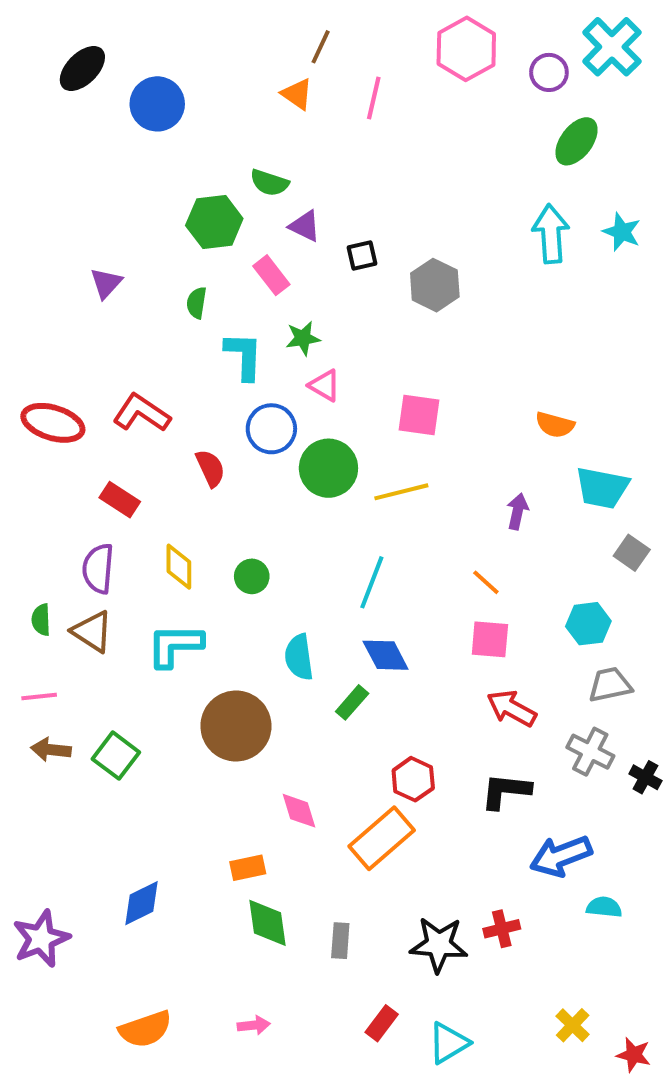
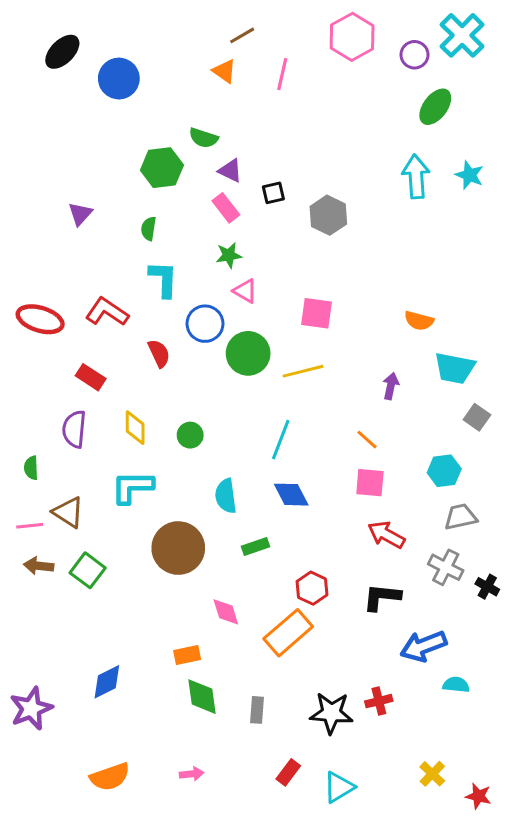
brown line: (321, 47) -> (242, 35), turned 35
pink rectangle: (271, 275) -> (226, 208), moved
cyan L-shape: (244, 356) -> (163, 279), moved
brown triangle: (92, 632) -> (68, 512), moved
green rectangle: (352, 702) -> (256, 547), moved, turned 30

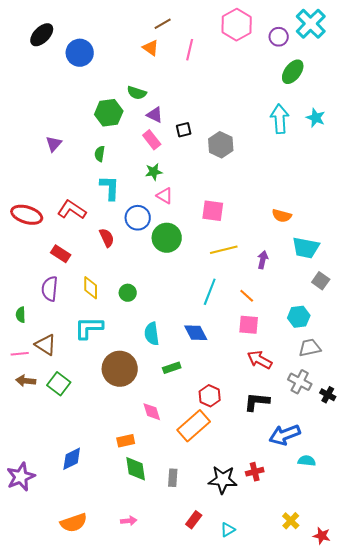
yellow line: (303, 371) -> (224, 250), moved
cyan line: (281, 440) -> (210, 292), moved
cyan triangle: (339, 787) -> (228, 530), size x0.7

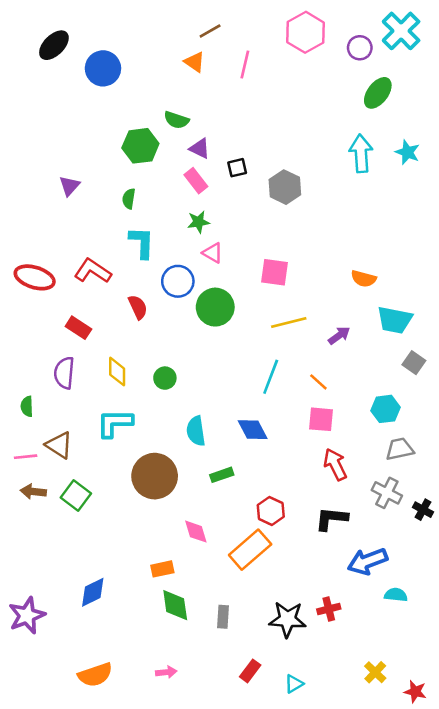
purple arrow: (263, 260) -> (339, 335), turned 42
red arrow: (260, 360) -> (335, 464), turned 35

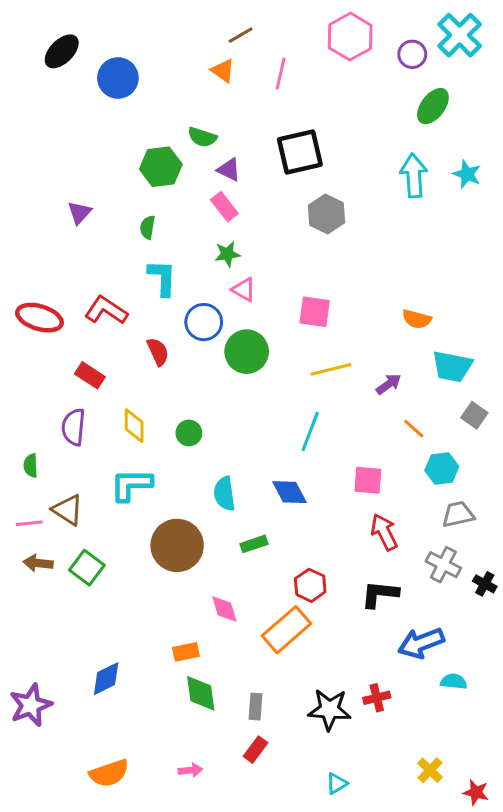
black square: (237, 168) -> (300, 152), moved, size x2.0
orange line: (318, 382) -> (414, 429), moved
red rectangle: (250, 671) -> (255, 750), moved

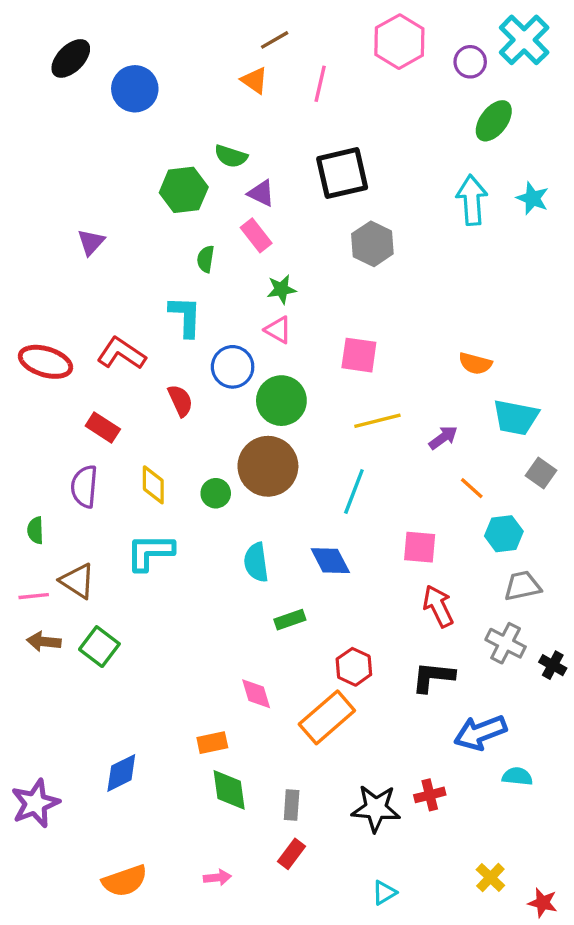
green semicircle: (148, 227) -> (206, 259), moved
green star: (227, 254) -> (281, 289), moved
brown circle: (177, 545) -> (268, 466), moved

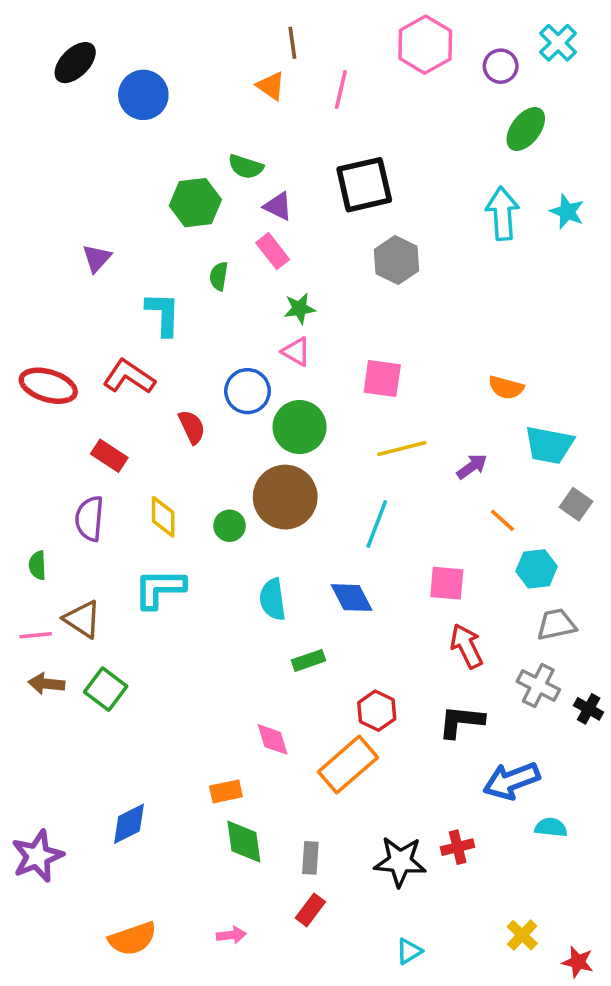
brown line: (275, 40) -> (292, 43), turned -68
cyan cross: (524, 40) -> (558, 43), size x0.7
cyan L-shape: (185, 316) -> (163, 314), moved

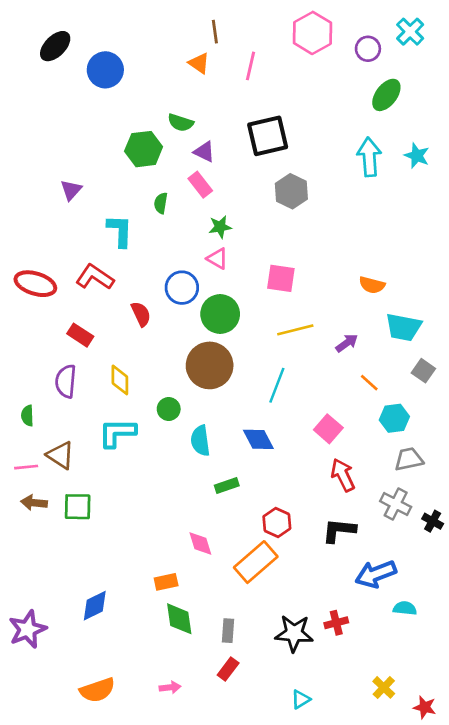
green circle: (230, 526) -> (169, 409), moved
pink square: (447, 583) -> (328, 429), turned 36
green square: (106, 689) -> (78, 507), turned -36

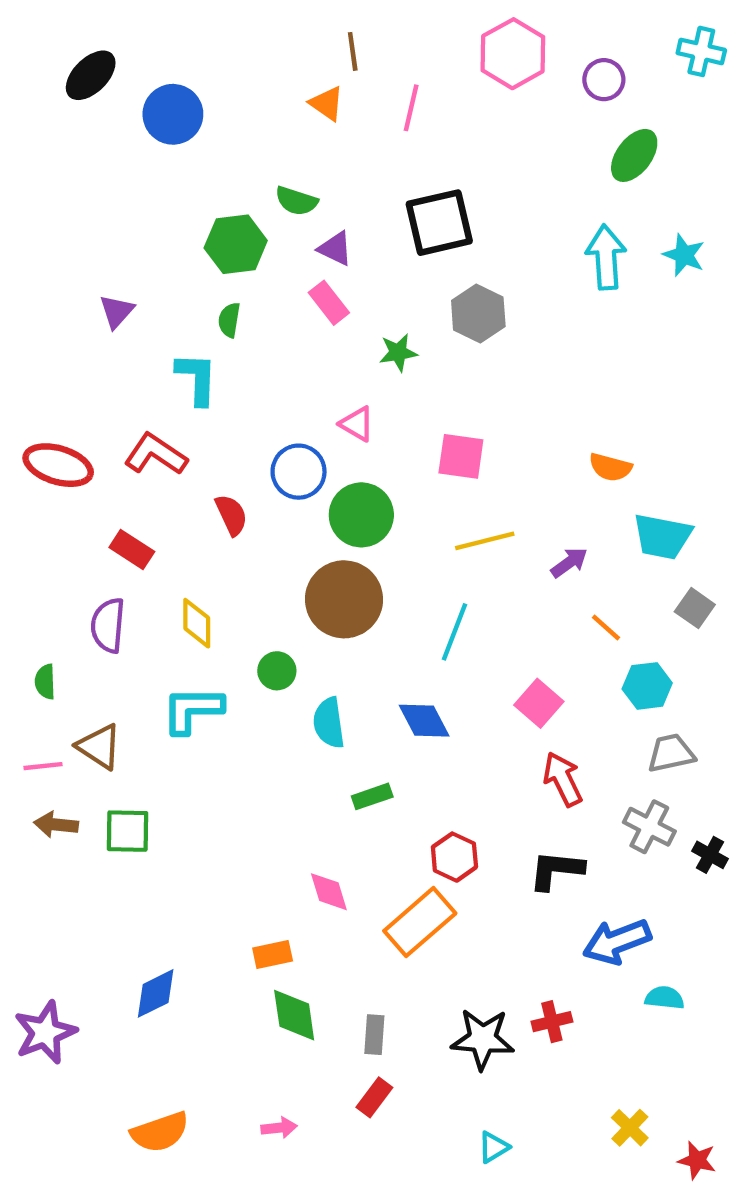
cyan cross: (410, 32) -> (701, 51), moved, turned -32
green semicircle: (161, 203) -> (229, 320), moved
green star: (220, 227) -> (398, 352), moved

